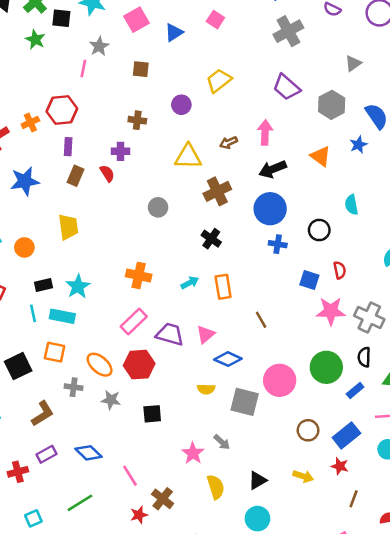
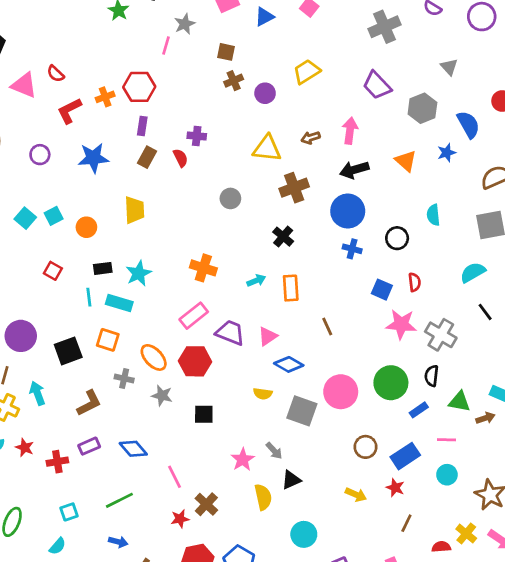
gray triangle: (353, 63) -> (449, 67), turned -42
brown cross: (137, 120) -> (234, 81), moved, turned -36
black triangle: (257, 480) -> (291, 480), moved

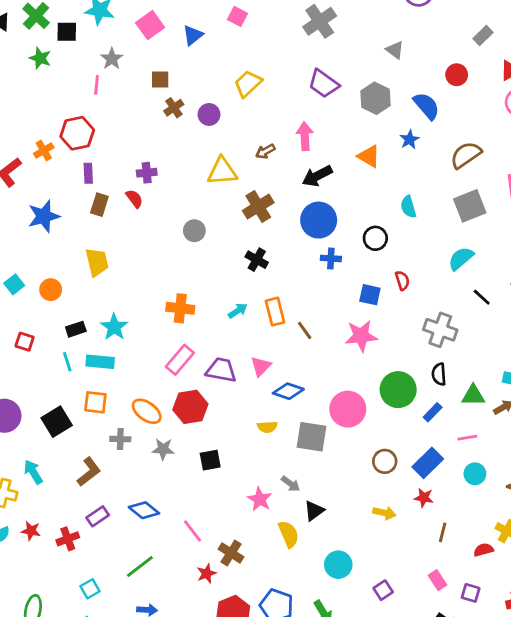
pink star: (401, 324) -> (361, 336), moved
brown line: (327, 326) -> (305, 330), moved

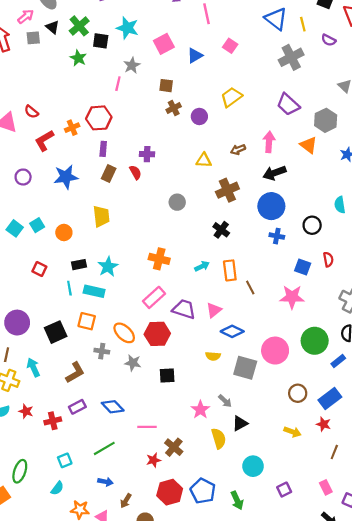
orange triangle: (369, 156) -> (309, 145), moved
yellow triangle: (222, 171) -> (204, 160), size x0.7
pink line: (192, 531) -> (147, 427), turned -60

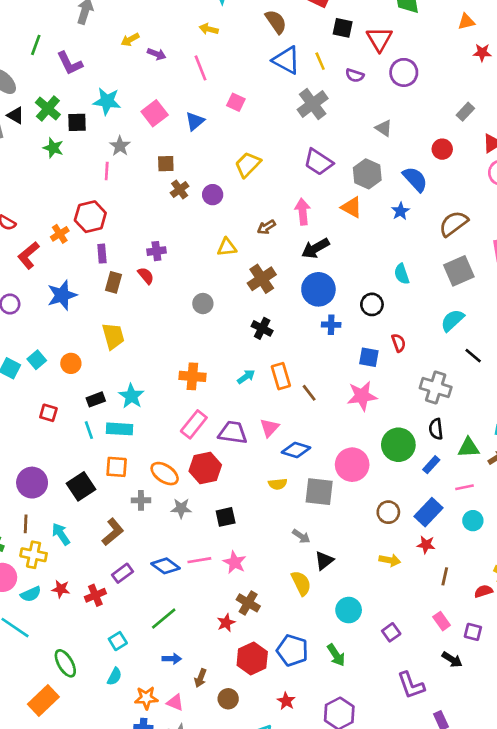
pink star: (200, 410) -> (235, 562), moved
pink line: (147, 427) -> (199, 560), moved
green ellipse: (20, 471) -> (65, 663), turned -40

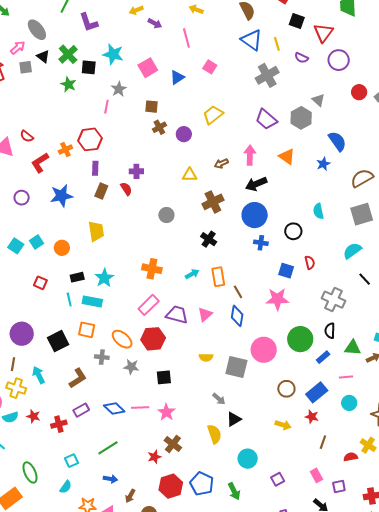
red circle: (442, 149) -> (359, 92), moved
gray hexagon: (367, 174) -> (301, 118), moved
blue diamond: (296, 450) -> (237, 316), moved, turned 75
purple square: (473, 632) -> (339, 486), turned -32

